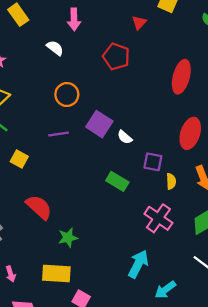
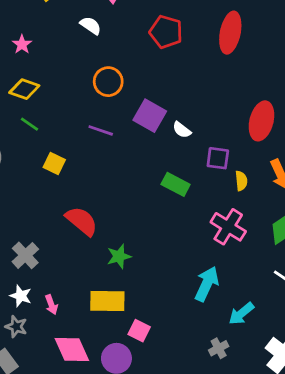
red ellipse: (181, 77) -> (230, 33), moved
purple line: (59, 134) -> (101, 130), turned 30

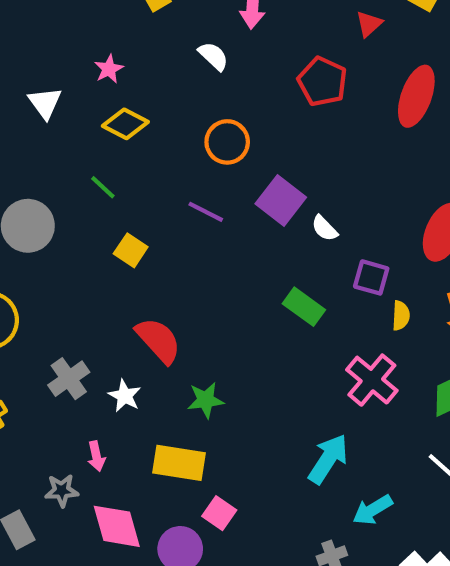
yellow diamond: (24, 89) -> (125, 124), moved
white star: (21, 296) -> (125, 396), moved
gray star: (16, 327) -> (62, 491), moved, turned -30

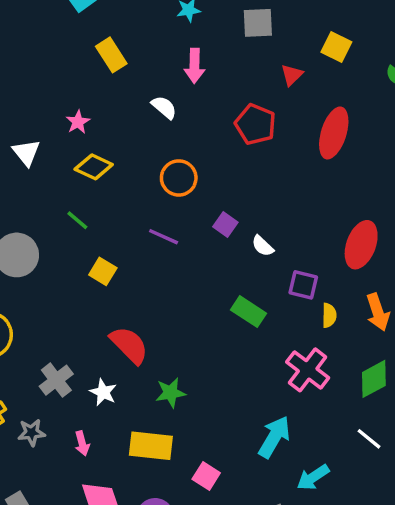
purple square: (281, 201) -> (225, 225), size x0.6
gray star: (62, 491) -> (32, 433), moved
pink square: (219, 513) -> (206, 476), moved

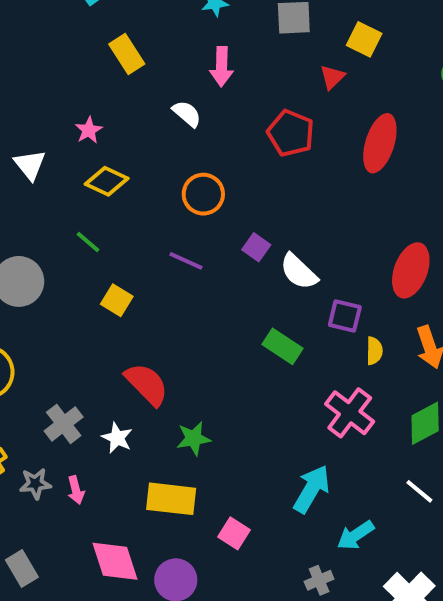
yellow square: (336, 47) -> (364, 39), moved
white semicircle: (263, 246) -> (299, 272), size x1.5
pink arrow: (82, 443) -> (76, 490), moved

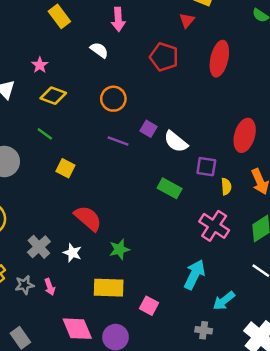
purple line: (186, 261) -> (118, 141), moved
gray cross: (319, 580) -> (204, 330), turned 35

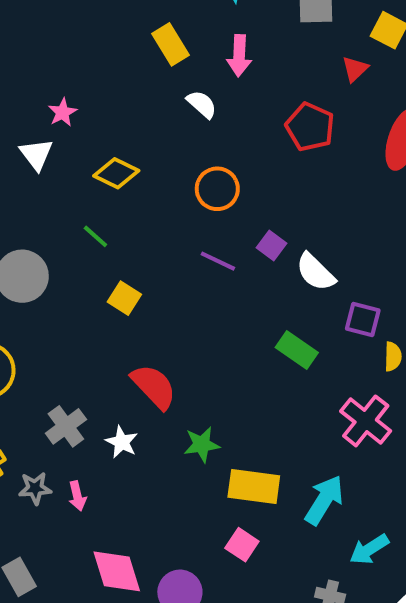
yellow rectangle: (59, 16) -> (171, 44), moved
pink star: (40, 65) -> (62, 112), moved
yellow rectangle: (109, 288) -> (254, 486), moved

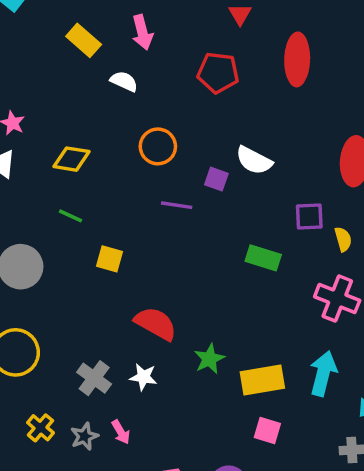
white semicircle: (315, 272) -> (254, 160), moved

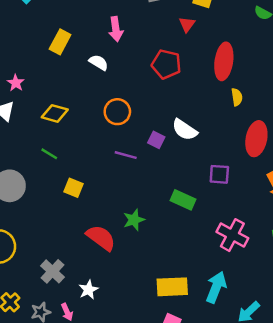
yellow rectangle: (84, 40) -> (60, 42), moved, turned 70
yellow semicircle: (343, 239) -> (237, 97), moved
green star: (209, 359) -> (134, 220), moved
white star: (143, 377) -> (88, 290), moved, turned 30

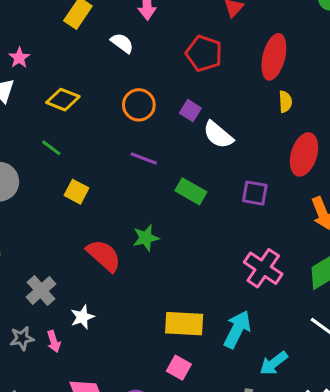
purple square: (156, 140) -> (190, 111), moved
green rectangle: (183, 200) -> (191, 191), moved

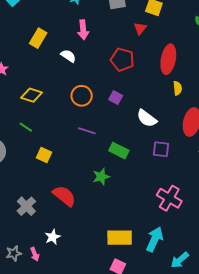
white semicircle: (218, 135) -> (147, 118), moved
green star: (146, 238) -> (101, 177), moved
gray cross: (41, 290) -> (26, 206), moved

